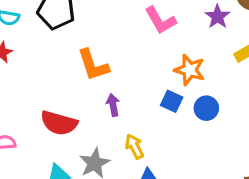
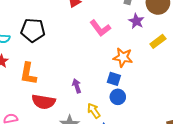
orange L-shape: (93, 65) -> (28, 74), moved, turned 35
blue circle: (206, 108) -> (118, 97), moved

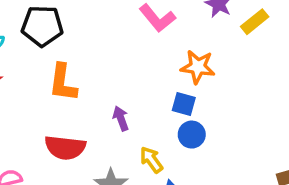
yellow rectangle: (158, 41) -> (255, 22), moved
orange L-shape: (28, 74) -> (63, 83), moved

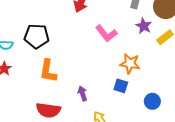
blue circle: (192, 135) -> (152, 101), moved

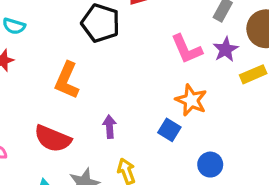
pink L-shape: (106, 33) -> (187, 49), moved
black pentagon: (37, 36) -> (101, 23), moved

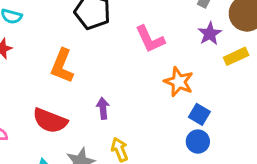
pink L-shape: (187, 49) -> (150, 39), moved
blue square: (169, 130) -> (199, 114), moved

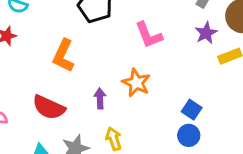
orange star: (179, 82) -> (136, 83), moved

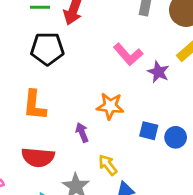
purple star: (206, 33) -> (158, 72), moved
pink L-shape: (149, 35) -> (128, 54), moved
blue square: (192, 110) -> (149, 131), moved

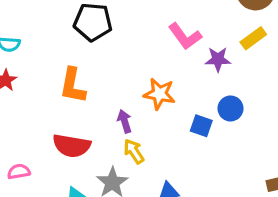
purple star: (158, 72) -> (218, 59), turned -30
blue circle: (176, 137) -> (230, 108), moved
yellow arrow: (108, 165) -> (134, 151), moved

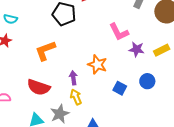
yellow rectangle: (253, 38) -> (162, 50), moved
orange L-shape: (73, 86) -> (45, 51), turned 50
blue circle: (230, 108) -> (147, 81), moved

